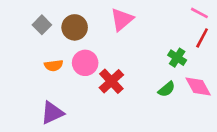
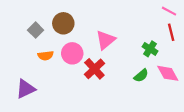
pink triangle: (122, 20) -> (106, 40), moved
gray square: (42, 25) -> (36, 30), moved
red line: (202, 38) -> (171, 32), turned -42
purple triangle: (52, 113) -> (26, 89), moved

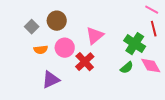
green cross: (150, 49) -> (135, 44), size x1.5
purple triangle: (26, 89) -> (51, 80), moved

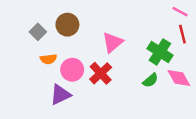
pink circle: (65, 48) -> (72, 70), moved

